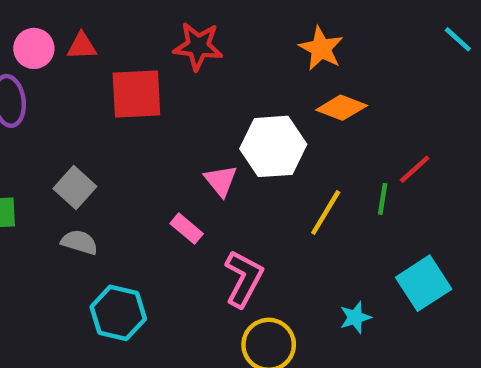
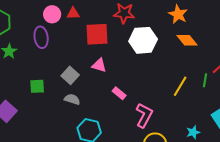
orange diamond: (342, 108) -> (187, 40), turned 30
white hexagon: (273, 146) -> (143, 40), moved
pink triangle: (221, 181) -> (99, 65), moved, turned -35

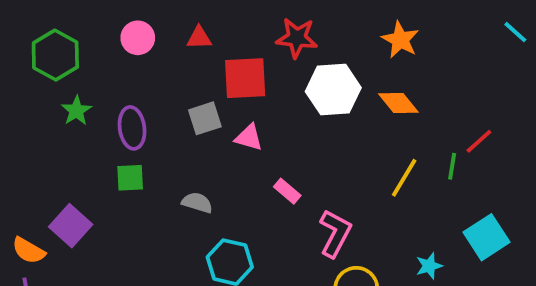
pink circle: (52, 14) -> (138, 38), moved
purple ellipse: (41, 37) -> (132, 128), moved
orange diamond: (187, 40) -> (398, 103), moved
gray square: (70, 75) -> (205, 118), moved, turned 30

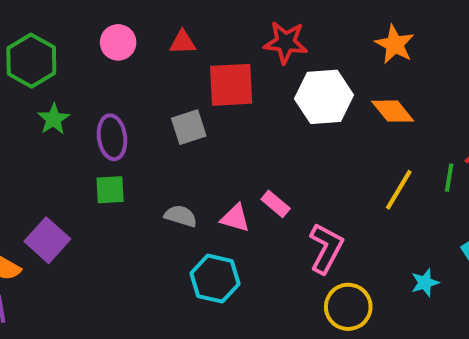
pink triangle: (249, 137) -> (235, 218), moved

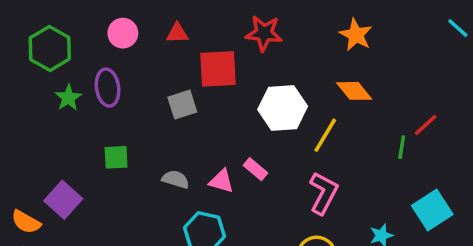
white hexagon: (324, 97) -> (283, 108), moved
purple ellipse: (112, 137) -> (108, 88), moved
yellow line: (399, 190) -> (325, 135), moved
pink L-shape: (326, 248) -> (323, 193), moved

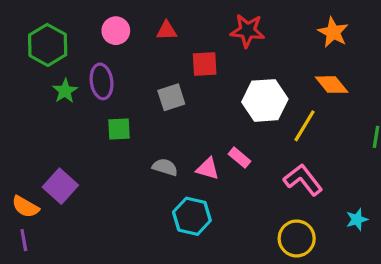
red square: (218, 69) -> (205, 64), size x0.7
green square: (116, 157) -> (119, 129), moved
pink L-shape: (323, 193) -> (303, 180), turned -66

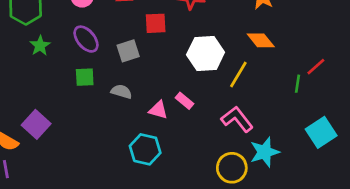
purple ellipse: (102, 81) -> (86, 39), moved, turned -32
gray semicircle: (165, 167) -> (121, 92), moved
cyan star: (357, 219) -> (265, 152), moved, size x1.6

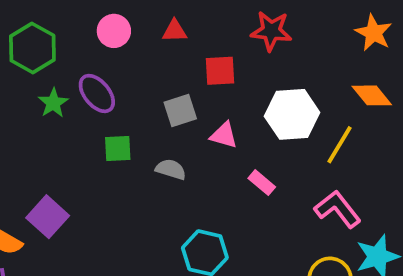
purple ellipse: (86, 39) -> (97, 93), moved
pink triangle: (158, 110) -> (224, 135), moved

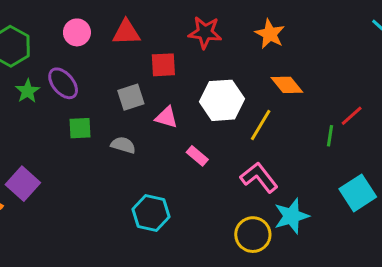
red triangle: (175, 31) -> (126, 32), size x1.4
orange star: (374, 33) -> (270, 34), moved

